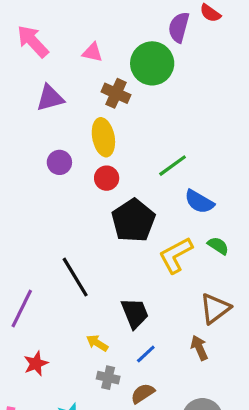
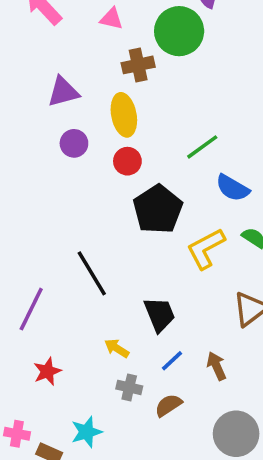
brown cross: (116, 93) -> (138, 65), turned -36
purple triangle: (50, 98) -> (63, 92), moved
brown arrow: (199, 348) -> (217, 366), moved

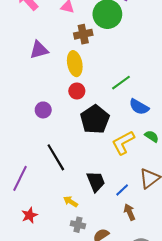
purple circle: (74, 143) -> (43, 110), moved
blue line: (172, 361) -> (122, 190), moved

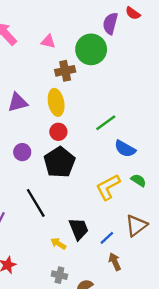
purple triangle: (39, 50) -> (18, 102), moved
black pentagon: (95, 119) -> (59, 162), moved
yellow arrow: (71, 202) -> (58, 244), moved

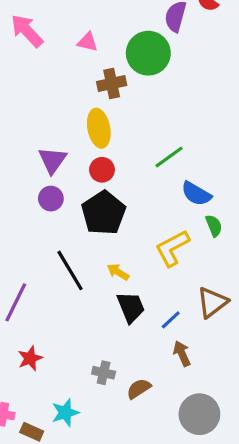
purple triangle: (18, 102) -> (52, 160), moved, turned -40
green semicircle: (138, 180) -> (214, 226), moved, turned 35
yellow arrow: (58, 244) -> (118, 272), moved

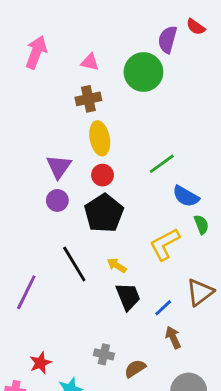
pink arrow: (27, 31) -> (36, 52), turned 64
brown cross: (112, 84) -> (88, 99), moved
red star: (30, 358) -> (40, 363), moved

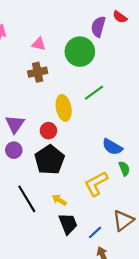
yellow ellipse: (100, 138) -> (64, 108), moved
green line: (162, 164) -> (94, 93), moved

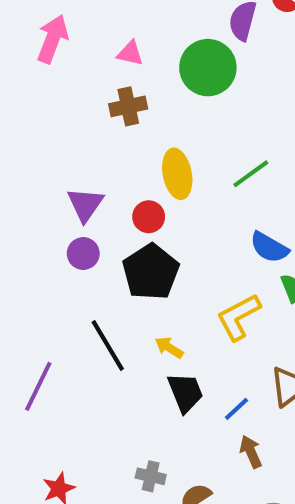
green line: (94, 93) -> (251, 174), moved

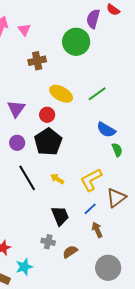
pink triangle: (130, 53) -> (24, 30), moved, turned 40
yellow ellipse: (177, 174) -> (61, 94), turned -50
purple circle: (83, 254) -> (17, 143), moved
yellow L-shape: (239, 317) -> (91, 180), moved
black trapezoid: (185, 393) -> (60, 216), moved

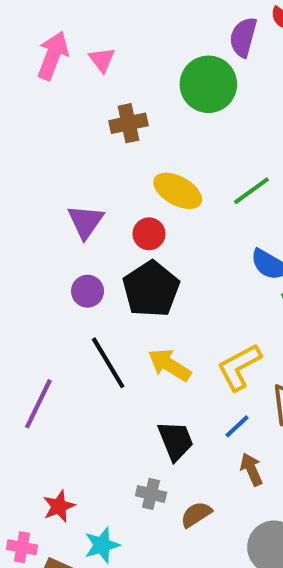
yellow arrow: (57, 179) -> (169, 365), size x1.5

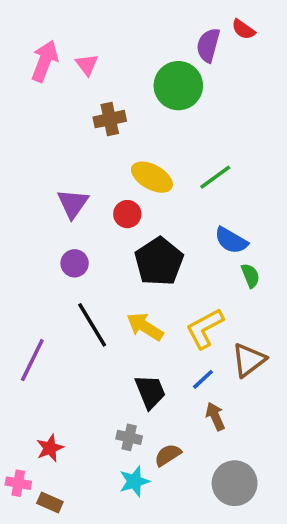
black pentagon: (151, 289) -> (159, 262), moved
cyan star: (102, 545) -> (134, 481), moved

